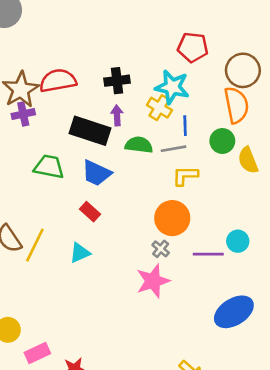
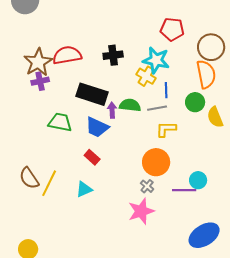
purple arrow: (117, 115) -> (112, 110), moved
cyan circle: (238, 241) -> (198, 180), moved

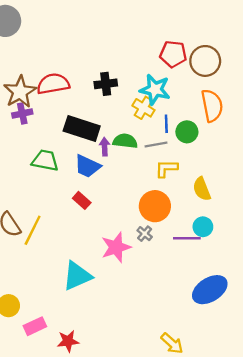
brown circle: (211, 47) -> (205, 61), moved
green circle: (195, 102) -> (187, 132), moved
yellow semicircle: (215, 117) -> (202, 189), moved
cyan triangle: (84, 189) -> (77, 276), moved, size x1.6
pink star: (141, 211) -> (116, 247), moved

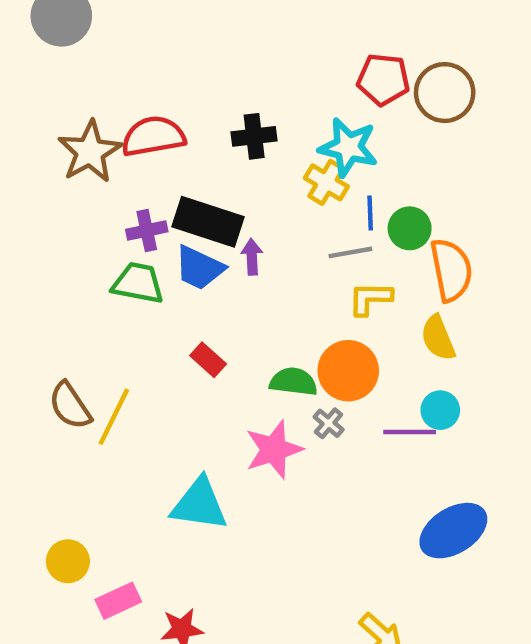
orange semicircle: (212, 106) -> (451, 270), moved
purple cross: (22, 114) -> (147, 231), moved
green semicircle: (125, 141) -> (293, 382), moved
blue trapezoid: (87, 166) -> (199, 268), moved
cyan triangle: (77, 276) -> (199, 504), turned 32

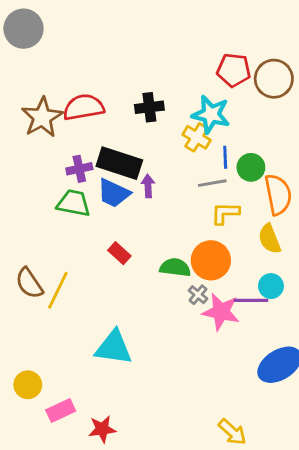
pink star: (274, 450) -> (221, 312), moved, turned 30

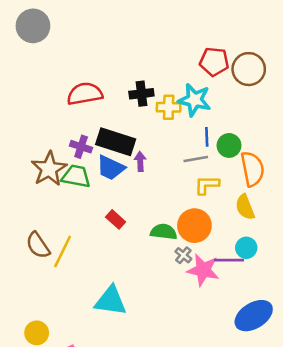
brown star: (42, 117) -> (49, 169), moved
yellow cross: (197, 137) -> (169, 107), moved, turned -30
purple cross: (79, 169) -> (81, 147), turned 30

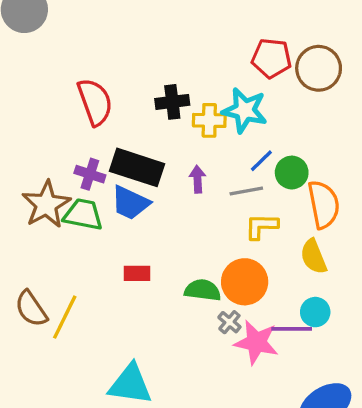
red semicircle: (85, 94) -> (95, 102), turned 80
blue line: (207, 137) -> (261, 161), turned 48
purple arrow: (140, 161) -> (198, 179), moved
red rectangle: (116, 219) -> (137, 273), turned -42

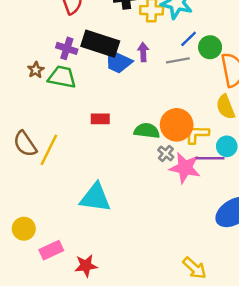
blue trapezoid: (130, 203) -> (118, 62), moved
brown star: (46, 204) -> (36, 70), size x0.5
yellow L-shape: (261, 226) -> (197, 134), moved

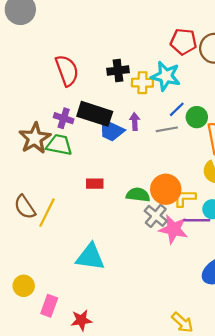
brown star: (36, 70) -> (35, 138), size x2.0
gray cross: (166, 153) -> (156, 216), size x1.5
pink rectangle: (51, 250) -> (49, 306), turned -45

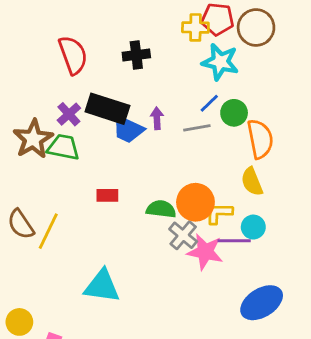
cyan star: (166, 76) -> (220, 62), moved
yellow cross: (142, 83) -> (195, 27), moved
purple cross: (64, 118) -> (69, 114), turned 30

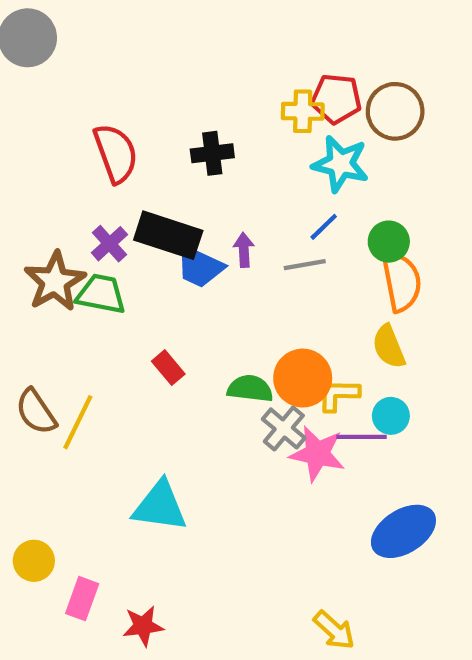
green circle: (234, 113) -> (389, 242), moved
red rectangle: (107, 195) -> (168, 368), turned 50

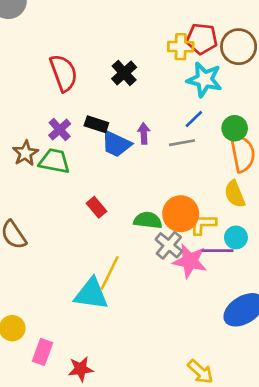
black cross: (212, 153) -> (124, 73), turned -35
black rectangle: (168, 235) -> (96, 124), size x0.6
brown star: (55, 281) -> (25, 153), size x0.7
yellow line: (78, 422) -> (110, 273), moved

